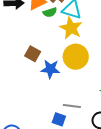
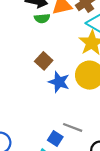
green semicircle: (50, 12) -> (42, 18), moved

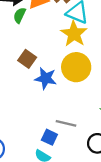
green semicircle: (42, 18) -> (20, 15), turned 128

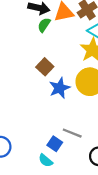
blue star: (46, 78) -> (60, 88), turned 30

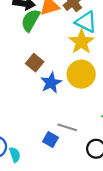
green semicircle: (44, 25) -> (30, 20), size x1.5
cyan semicircle: (46, 161) -> (15, 155), moved, turned -144

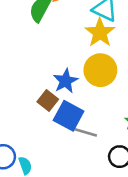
brown square: (35, 63) -> (48, 101), moved
blue square: (51, 139) -> (69, 116), moved, size x1.6

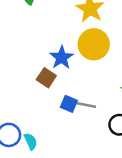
blue square: (69, 116) -> (69, 104), moved, size x0.6

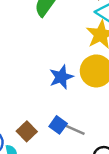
brown square: (46, 78) -> (27, 131), moved

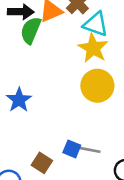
blue star: (61, 77) -> (19, 100), moved

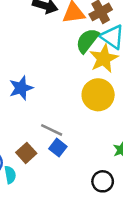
green semicircle: (31, 30) -> (87, 41), moved
gray line: (89, 150) -> (52, 130), moved

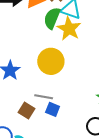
yellow circle: (98, 95) -> (51, 61), moved
brown square: (26, 153) -> (26, 110), moved

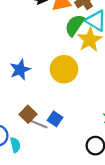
gray line: (44, 97) -> (38, 124), moved

